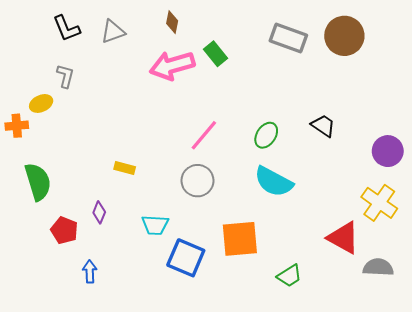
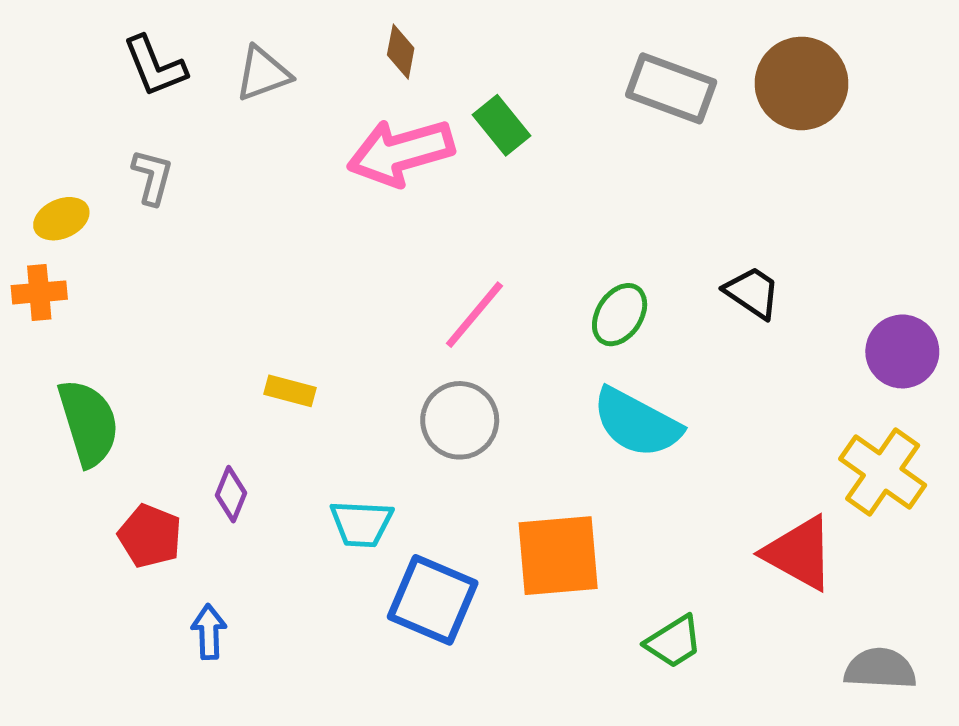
yellow ellipse: (41, 103) -> (61, 219), moved
gray semicircle: (378, 267) -> (880, 669), moved

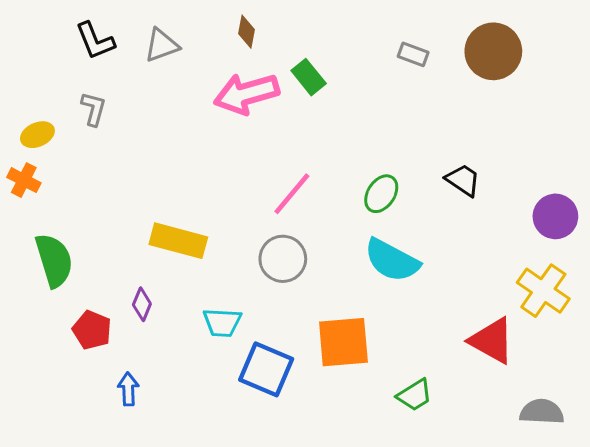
gray rectangle: (671, 88) -> (413, 54), size x0.6
orange cross: (39, 292) -> (24, 180), turned 32
yellow rectangle: (290, 391) -> (178, 241), size x1.8

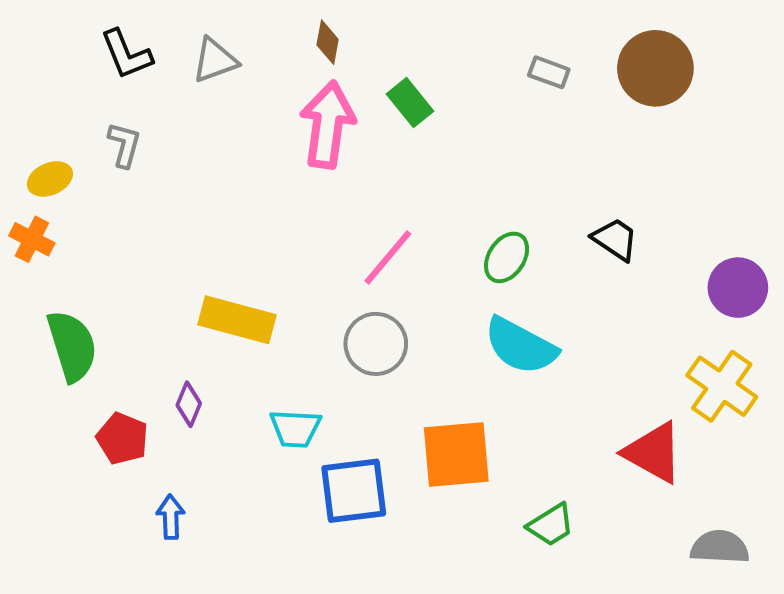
pink arrow: (246, 94) -> (328, 125), turned 114
blue square: (266, 369) -> (354, 491), turned -30

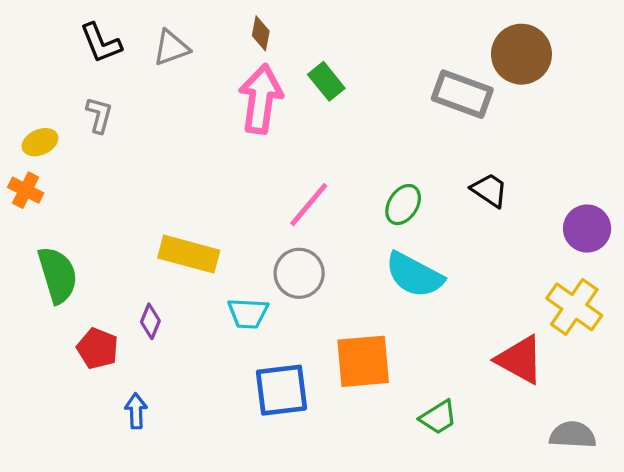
gray rectangle: (549, 72) -> (462, 94), moved, size x1.8
cyan trapezoid: (295, 428) -> (248, 313), moved

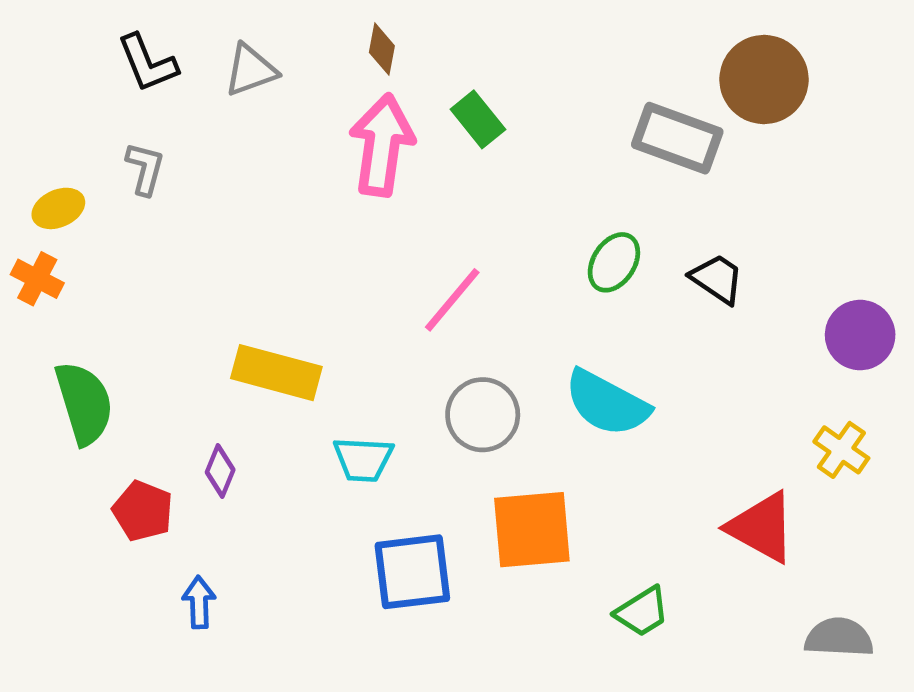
green ellipse: (403, 205) -> (614, 262), moved
gray circle: (299, 273) -> (483, 415), moved
yellow cross: (574, 307) -> (841, 450), size x0.7

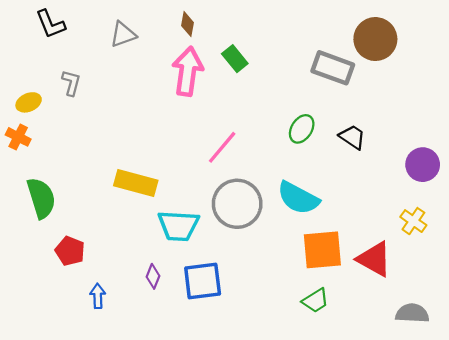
black L-shape: (147, 63) -> (50, 24), moved
gray circle: (483, 415) -> (237, 204), size x1.4
cyan trapezoid: (363, 459) -> (178, 226), size x1.4
purple diamond: (220, 471) -> (153, 276), moved
orange square: (532, 530) -> (322, 250), moved

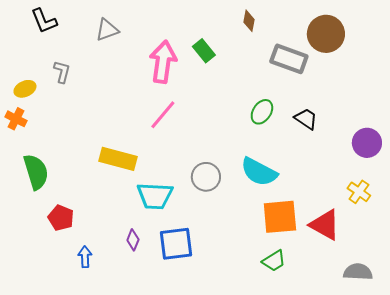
brown diamond: (188, 24) -> (249, 21), moved
pink line: (222, 147) -> (163, 115), moved
gray circle: (237, 204) -> (206, 177), size x0.7

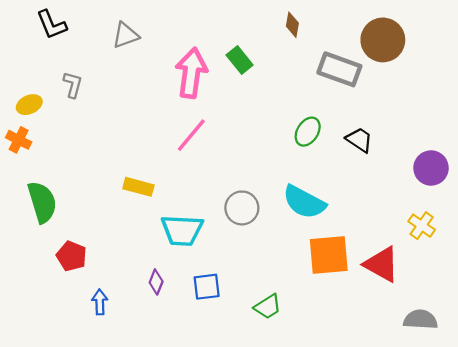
yellow rectangle: (118, 159) -> (138, 187), size x0.7
blue square: (176, 244) -> (207, 287), size x0.7
green trapezoid: (274, 261) -> (268, 307), moved

